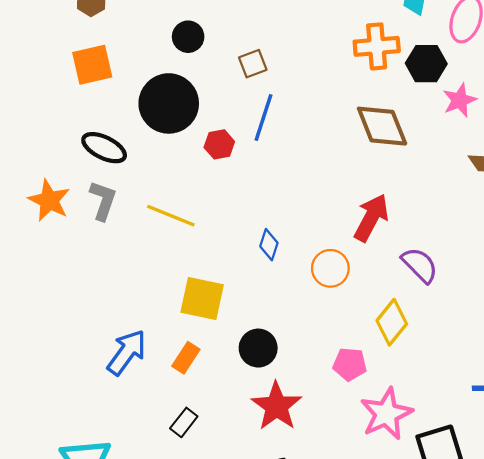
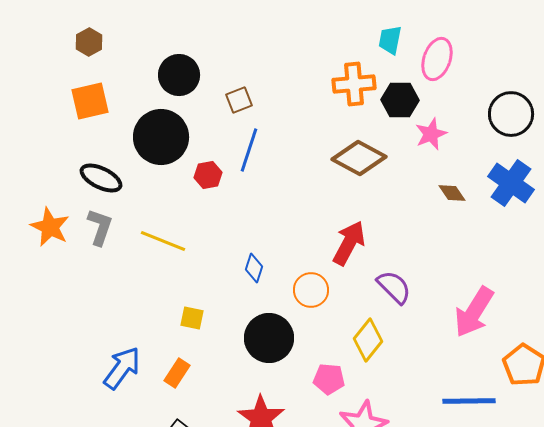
black circle: (188, 37) -> (179, 75), size x1.4
brown diamond: (382, 126) -> (359, 158), turned -40
yellow square: (202, 298) -> (192, 318), size x0.6
black circle: (258, 348) -> (269, 338), moved, size x1.4

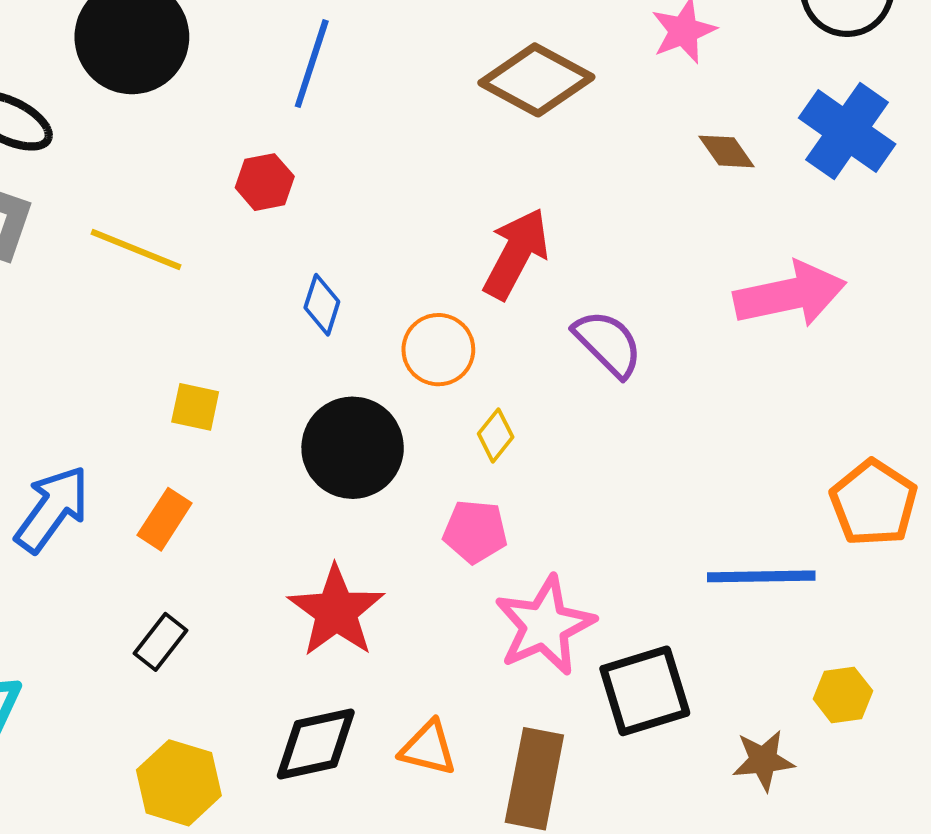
red hexagon: (208, 175) -> (265, 182), moved
pink arrow: (474, 312) -> (790, 294), moved, turned -134
yellow diamond: (368, 340) -> (496, 435), moved, size x0.6

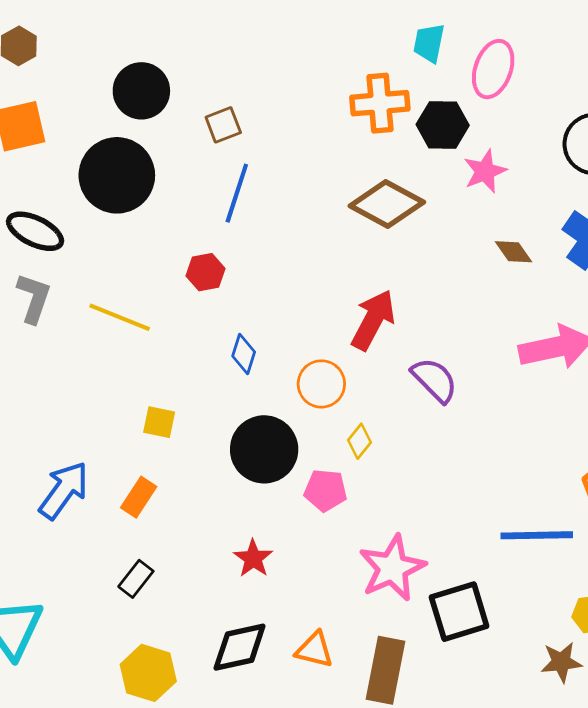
pink pentagon: (475, 531) -> (325, 490), moved
red star: (336, 611) -> (253, 558), size x0.6
brown star: (763, 760) -> (561, 662), moved

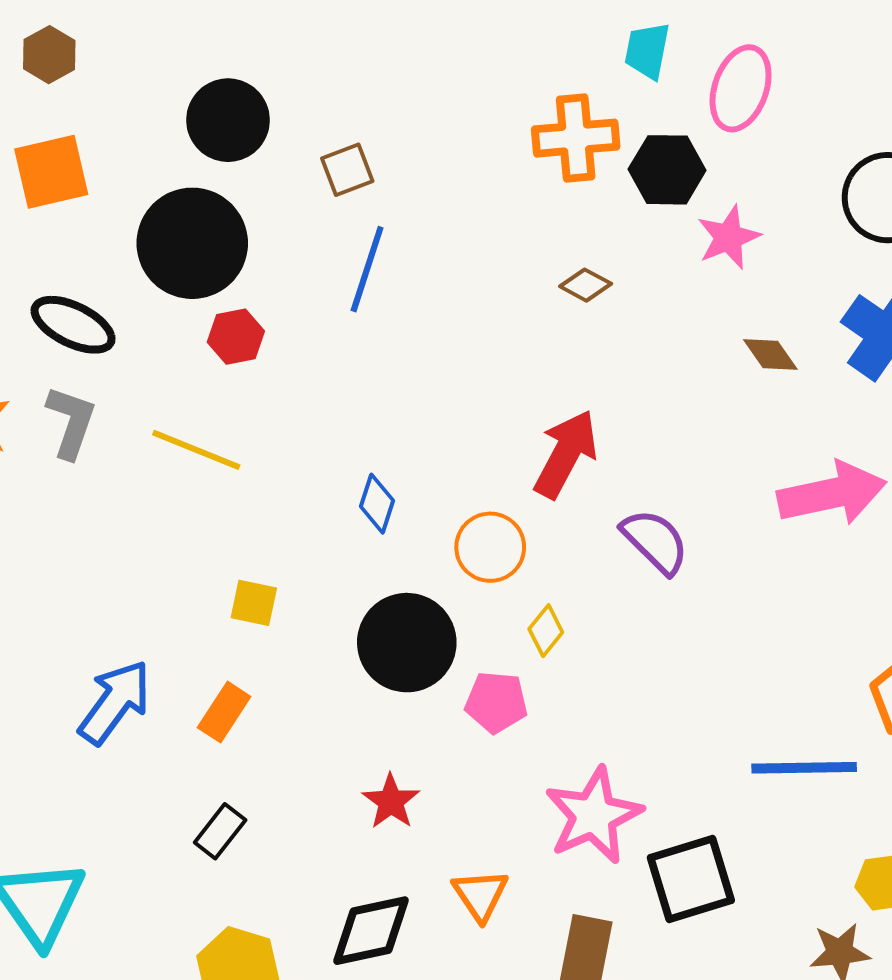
brown diamond: (387, 204) -> (586, 285), size x0.5
red hexagon: (205, 272) -> (236, 337), moved
orange triangle: (315, 650) -> (480, 895), moved, turned 42

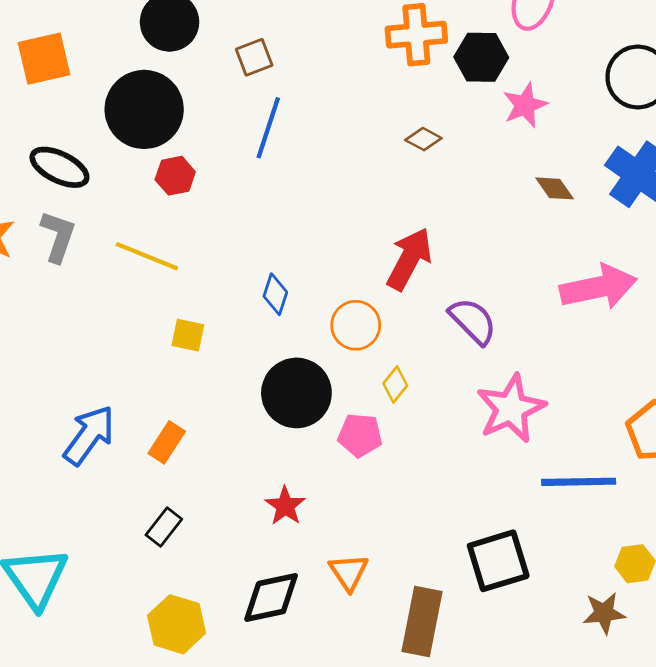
yellow square: (254, 603) -> (188, 335), moved
pink star: (594, 815) -> (511, 408), moved

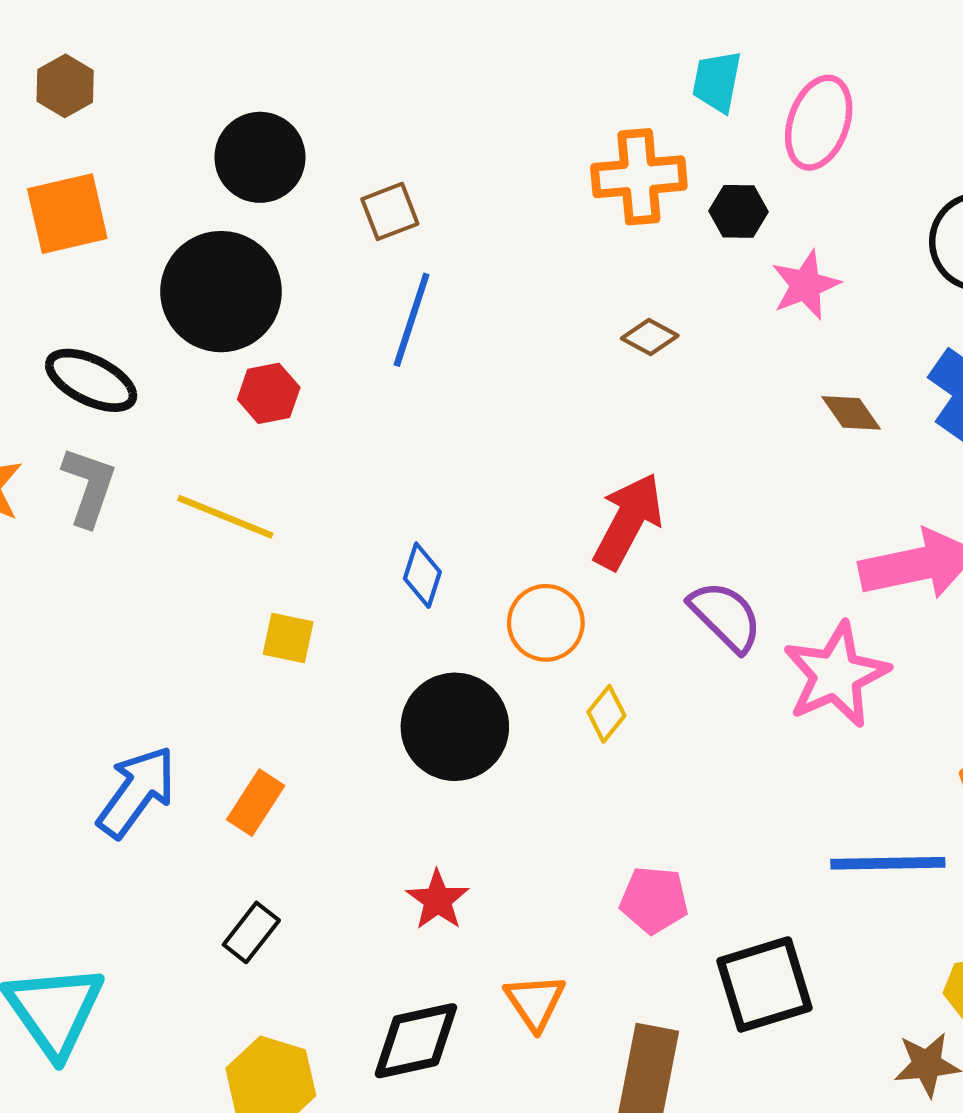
black hexagon: (481, 57) -> (739, 211), size x0.7
pink star: (511, 408) -> (836, 675), moved
pink pentagon: (360, 435) -> (654, 900), moved

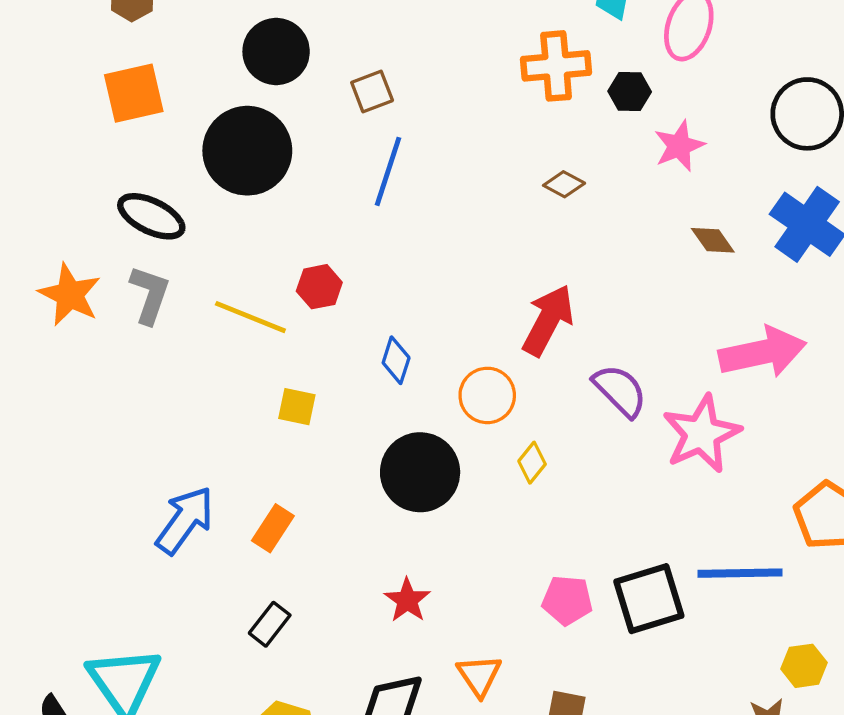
red hexagon: (269, 393) -> (319, 287), moved
black square: (765, 984) -> (649, 599), moved

